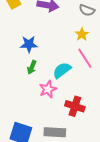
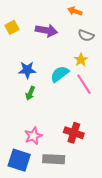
cyan semicircle: (62, 70) -> (60, 74), moved
pink star: (48, 89) -> (33, 136), moved

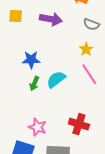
yellow square: (12, 27) -> (16, 16), turned 32
cyan semicircle: (60, 74) -> (56, 79), moved
pink star: (33, 136) -> (37, 127), turned -30

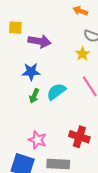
purple arrow: (51, 19) -> (39, 41), moved
yellow star: (86, 49) -> (82, 54), moved

